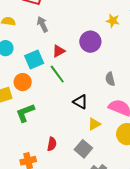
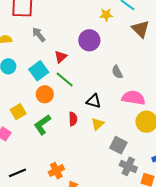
orange circle: (23, 82) -> (45, 94), moved
yellow triangle: (94, 124) -> (98, 124), moved
red semicircle: (52, 144) -> (73, 119), moved
gray square: (83, 149) -> (118, 145), moved

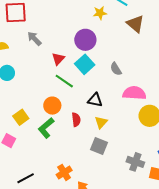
cyan square: (39, 71) -> (85, 64), moved
orange circle: (45, 94) -> (52, 106), moved
gray square: (118, 145) -> (99, 146), moved

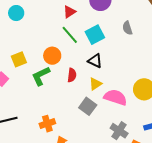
cyan square: (85, 64) -> (95, 35), moved
gray semicircle: (116, 69) -> (127, 28), moved
pink semicircle: (134, 93) -> (115, 97), moved

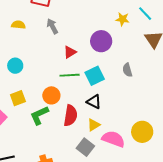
cyan circle: (16, 13) -> (15, 66), moved
green line: (70, 35) -> (70, 75), turned -54
red semicircle: (72, 75) -> (70, 115), size x1.5

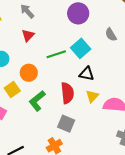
red triangle: (70, 52) -> (28, 35), moved
orange circle: (51, 95) -> (29, 73), moved
gray square: (85, 147) -> (66, 124), moved

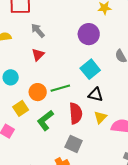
green line: (56, 54) -> (60, 88), moved

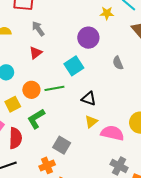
cyan square: (90, 69) -> (74, 66), moved
red semicircle: (76, 113) -> (15, 138), moved

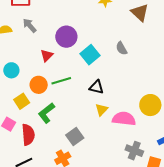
gray arrow: (38, 29) -> (30, 25), moved
purple circle: (88, 38) -> (66, 37), moved
red triangle: (36, 53) -> (47, 55), moved
cyan square: (74, 66) -> (90, 55), moved
gray square: (62, 145) -> (75, 136), turned 30

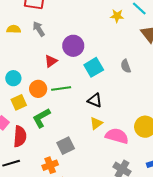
cyan circle: (11, 70) -> (13, 78), moved

